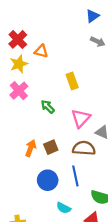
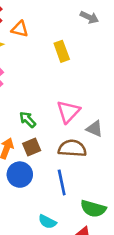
yellow rectangle: (72, 81) -> (62, 51), moved
green arrow: (48, 107) -> (28, 119), moved
blue circle: (48, 180) -> (20, 175), moved

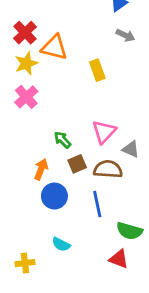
orange triangle: (20, 29) -> (54, 47), size x1.5
brown square: (32, 147) -> (77, 164), moved
cyan semicircle: (47, 222) -> (61, 244), moved

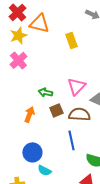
green arrow: (62, 140) -> (45, 92), turned -32
blue circle: (54, 196) -> (32, 152), moved

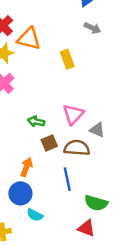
orange arrow: (29, 114) -> (26, 167), moved

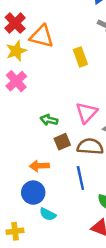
orange arrow: (26, 167) -> (39, 166), turned -114

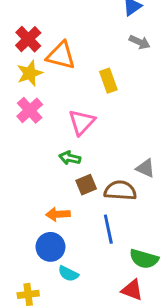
pink triangle: (86, 113) -> (82, 122), moved

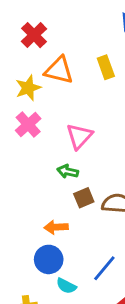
red cross: (28, 39) -> (34, 35), moved
yellow rectangle: (108, 81) -> (106, 67), moved
blue line: (108, 229) -> (104, 268), moved, turned 52

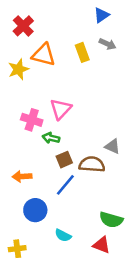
pink cross: (28, 124) -> (32, 120), moved, turned -30
orange arrow: (56, 227) -> (22, 176), moved
blue line: (104, 268) -> (65, 185), moved
cyan semicircle: (66, 286) -> (63, 235), moved

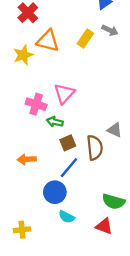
yellow rectangle: (82, 52) -> (85, 38), turned 54
brown semicircle: (92, 164) -> (95, 148), turned 80
blue circle: (35, 210) -> (55, 192), moved

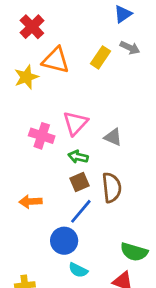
green arrow: (55, 122) -> (78, 157), moved
gray triangle: (115, 130) -> (113, 137), moved

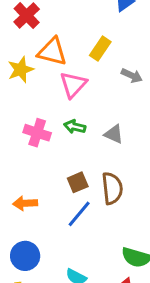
gray arrow: (130, 48) -> (132, 76), moved
pink triangle: (75, 123) -> (73, 85), moved
green arrow: (78, 157) -> (75, 127), moved
blue circle: (64, 241) -> (25, 256), moved

